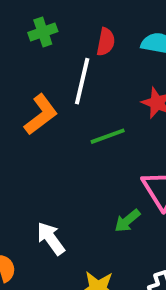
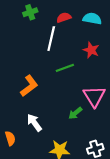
red semicircle: (106, 42) -> (64, 18), turned -120
orange L-shape: (41, 115) -> (29, 86), moved

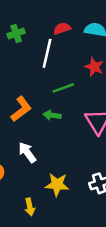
green cross: (30, 12) -> (16, 33), moved
green arrow: (75, 113) -> (52, 115), moved, turned 48

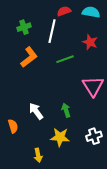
green cross: (16, 33) -> (24, 27), moved
orange L-shape: (21, 109) -> (29, 57), moved
green arrow: (52, 115) -> (66, 110), moved, turned 64

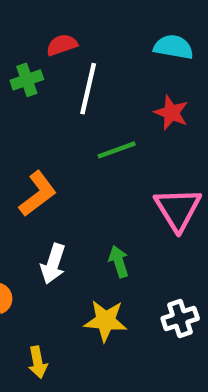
red semicircle: (64, 11) -> (62, 45), moved
orange L-shape: (29, 57) -> (38, 194), moved
white arrow: (36, 111) -> (53, 264), turned -126
yellow arrow: (38, 155) -> (38, 362), moved

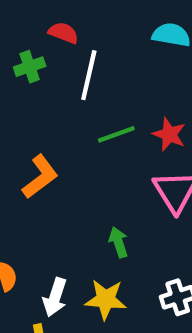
red semicircle: (62, 45) -> (63, 33), turned 40
red star: (171, 113) -> (169, 134), moved
white arrow: (53, 264) -> (55, 297), moved

